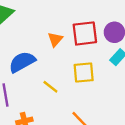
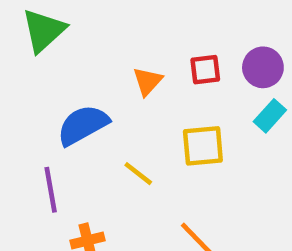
red square: (85, 33) -> (205, 70), size x0.6

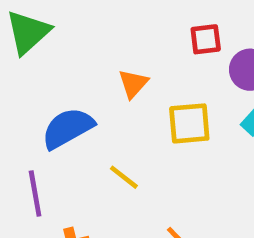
red square: (205, 70) -> (206, 39), moved
yellow square: (203, 146) -> (189, 123), moved

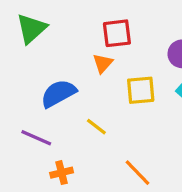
red square: (206, 39) -> (117, 33), moved, size x1.4
purple line: (35, 194) -> (36, 138), turned -56

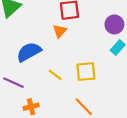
yellow square: (141, 90) -> (86, 72), moved

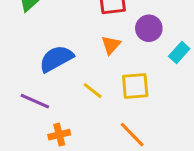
purple circle: (114, 24) -> (149, 28), moved
orange triangle: (60, 31) -> (111, 45), moved

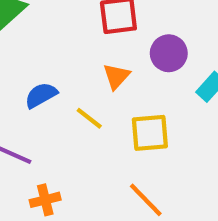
blue semicircle: (56, 59) -> (41, 95), size x0.7
yellow line: (93, 91) -> (89, 118), moved

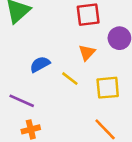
orange cross: (45, 200) -> (31, 129), moved

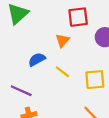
orange triangle: (87, 53) -> (62, 41), moved

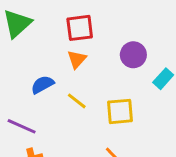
red square: (78, 17) -> (80, 28), moved

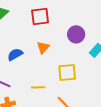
orange triangle: (77, 59) -> (43, 47), moved
yellow line: (77, 101) -> (38, 87), moved, turned -40

